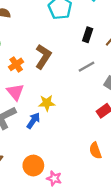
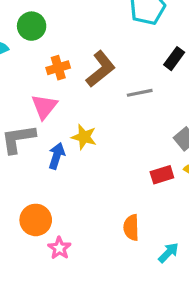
gray line: (87, 67) -> (140, 93), moved
blue arrow: (33, 121) -> (57, 156), turned -35

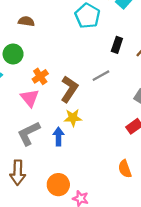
brown L-shape: (101, 69) -> (69, 89), moved
pink triangle: (44, 107) -> (30, 98), moved

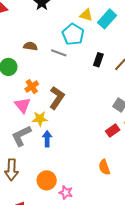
brown semicircle: (26, 21) -> (30, 46), moved
gray line: (101, 76) -> (59, 53), moved, turned 49
yellow star: (73, 118) -> (40, 119), moved

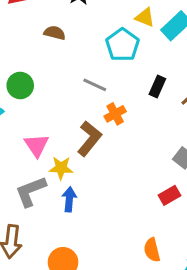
brown semicircle: (30, 46) -> (55, 33), moved
gray line: (59, 53) -> (95, 85), moved
orange cross: (32, 87) -> (115, 114), moved

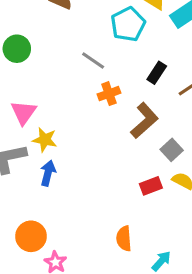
brown L-shape: (89, 139) -> (144, 121), moved

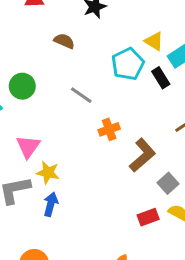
gray line: (93, 61) -> (81, 95), moved
black rectangle: (157, 73) -> (161, 78), moved, turned -66

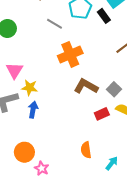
gray line: (81, 95) -> (55, 24), moved
orange cross: (109, 129) -> (70, 54), size x1.6
brown L-shape: (142, 155) -> (86, 86), moved, turned -105

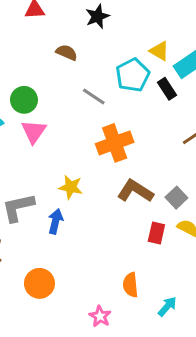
pink triangle: (14, 70) -> (34, 132), moved
yellow star: (30, 88) -> (71, 187), moved
red rectangle: (102, 114) -> (156, 233), turned -56
pink star: (42, 168) -> (100, 316), moved

